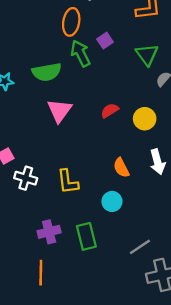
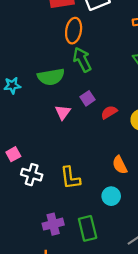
purple square: (105, 41) -> (88, 98), moved
pink triangle: (60, 111) -> (63, 112), size x0.7

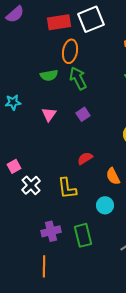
green semicircle: (51, 77) -> (49, 75), moved, size x0.7
pink triangle: (63, 112) -> (49, 114), moved
red semicircle: (109, 112) -> (85, 158), moved
white cross: (32, 175) -> (31, 185), turned 30

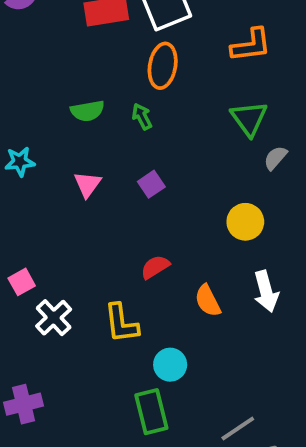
orange ellipse: (70, 51) -> (163, 66), moved
green arrow: (78, 78) -> (142, 117), size x0.6
cyan circle: (105, 205) -> (170, 365), moved
purple cross: (51, 231) -> (24, 404), moved

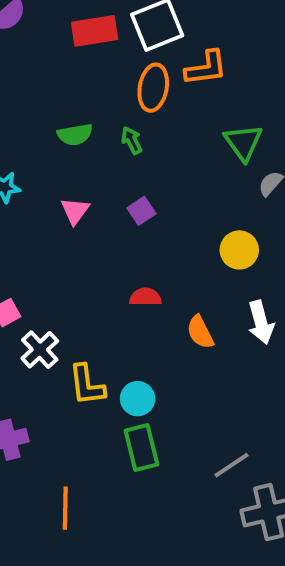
orange L-shape: (251, 45) -> (206, 68), moved
red semicircle: (155, 267) -> (145, 297), turned 32
yellow L-shape: (121, 323) -> (87, 385), moved
cyan circle: (170, 365) -> (138, 399), moved

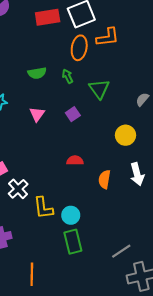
green triangle: (243, 142) -> (99, 89), moved
orange semicircle: (200, 332) -> (104, 179), turned 36

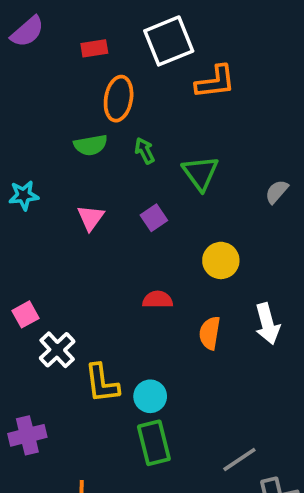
red rectangle: (48, 17) -> (94, 48), moved, size x0.6
orange ellipse: (79, 48) -> (119, 99), moved
yellow circle: (126, 135) -> (221, 260), moved

